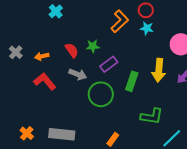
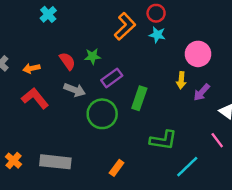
yellow arrow: (159, 70) -> (181, 80), moved, size x0.6

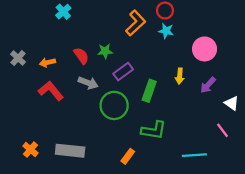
yellow arrow: (181, 80) -> (180, 76), moved
green L-shape: (163, 140) -> (154, 130), moved
cyan line: (187, 167) -> (194, 155), turned 40

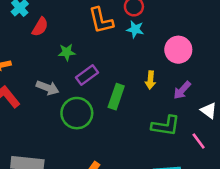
orange L-shape: (136, 23) -> (101, 20), turned 120
red semicircle: (81, 56) -> (40, 27), moved, turned 66
green L-shape: (154, 130) -> (166, 126), moved

